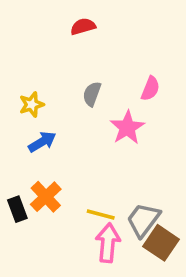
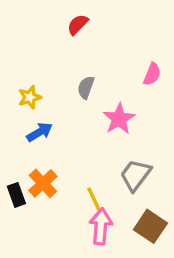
red semicircle: (83, 27) -> (78, 25), turned -30
pink semicircle: (150, 89) -> (152, 74), moved
yellow line: (101, 214) -> (94, 200), turned 50
gray trapezoid: (143, 220) -> (136, 175), moved

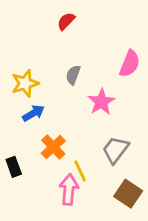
pink semicircle: (152, 74) -> (130, 64), size x1.4
yellow star: (30, 97) -> (25, 83), size x1.4
orange cross: (43, 183) -> (53, 147), moved
pink arrow: (101, 226) -> (69, 189), moved

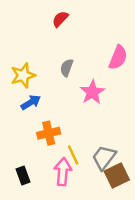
orange cross: (53, 147) -> (49, 133), turned 30
gray trapezoid: (115, 150) -> (104, 158), moved
black rectangle: (14, 167) -> (23, 176), moved
brown square: (128, 194) -> (117, 176), turned 30

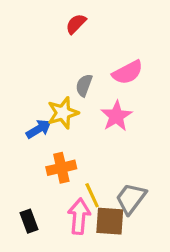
pink semicircle: (118, 57) -> (128, 72), moved, turned 40
yellow star: (23, 75) -> (63, 113), moved
brown square: (117, 176) -> (110, 221), moved, turned 30

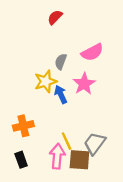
blue arrow: (39, 129) -> (61, 94), moved, turned -84
orange cross: (61, 168) -> (23, 126), moved

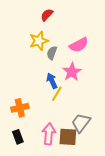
yellow star: (46, 81) -> (39, 41), moved
yellow line: (67, 141) -> (57, 94), moved, turned 56

